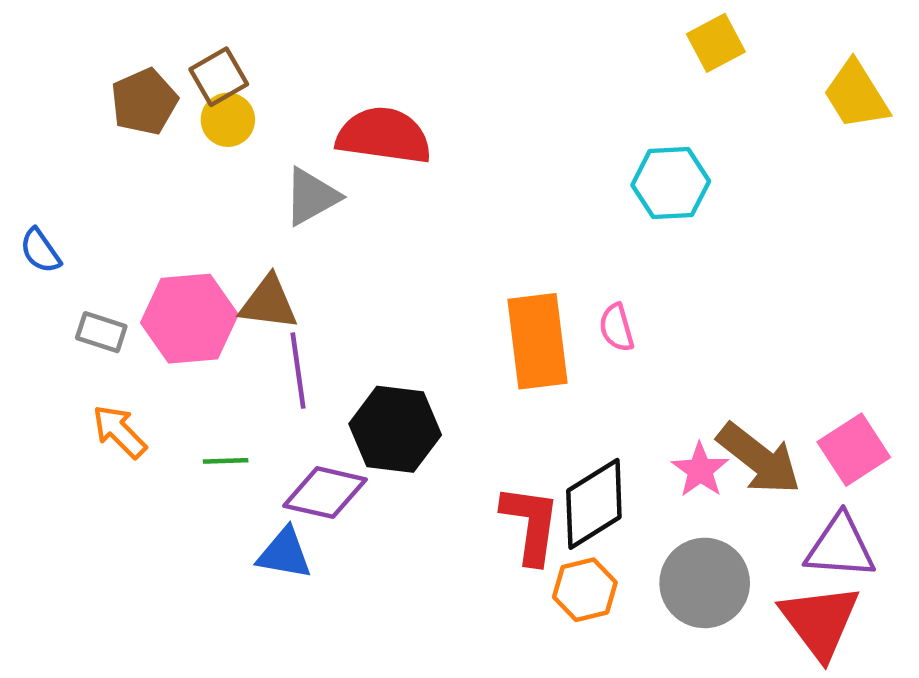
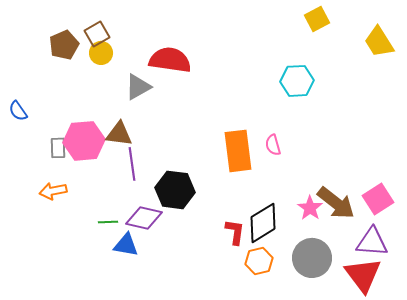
gray rectangle: (101, 332) -> (58, 148), moved, turned 70
orange arrow: (119, 432) -> (53, 191), turned -56
green line: (226, 461) -> (108, 222), moved
red L-shape: (531, 524) -> (235, 232), size x0.7

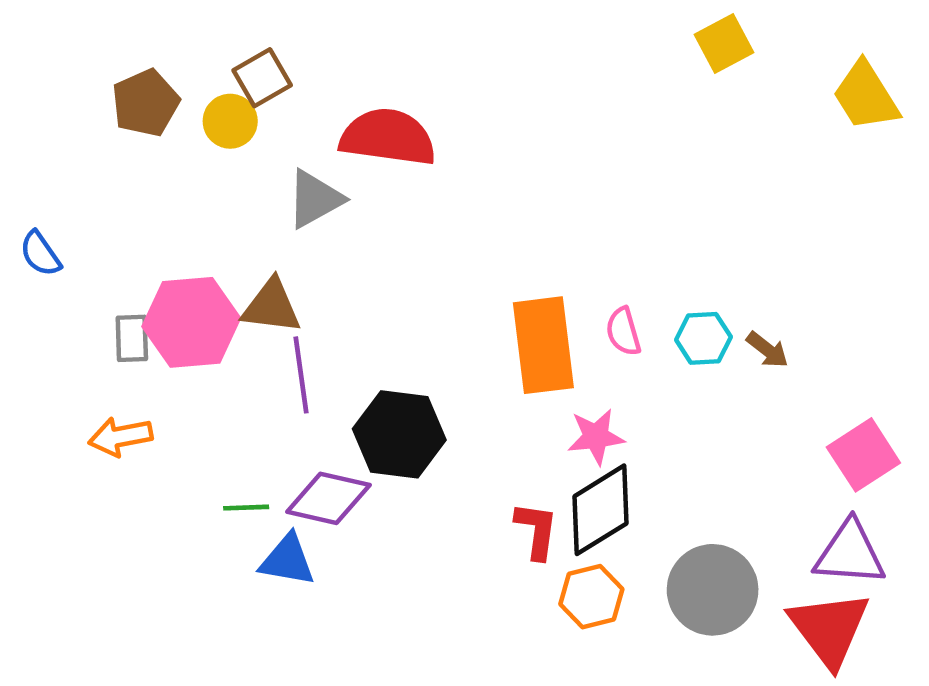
brown square: (97, 34) -> (262, 78), moved
cyan hexagon: (297, 81) -> (703, 338), moved, size x0.7
brown arrow: (336, 203) -> (767, 350), moved, size x0.5
pink star: (310, 208) -> (596, 437), moved, turned 30

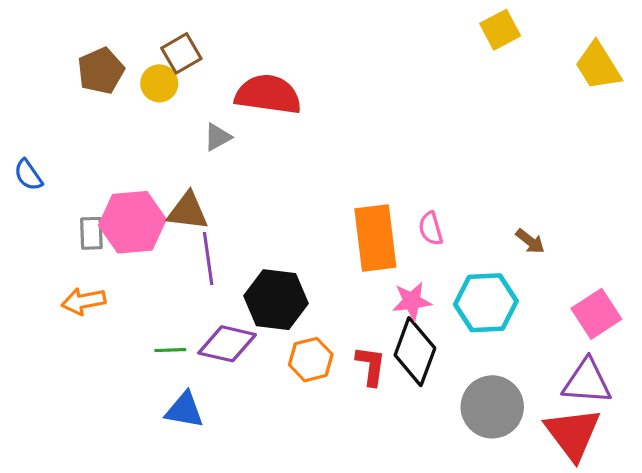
gray triangle: (315, 199) -> (218, 137), size x0.7
cyan hexagon: (703, 338) -> (486, 303), moved, size x1.6
black diamond: (601, 510) -> (415, 352), turned -38
blue triangle: (287, 560) -> (184, 410), moved
orange hexagon: (591, 597) -> (311, 360), moved

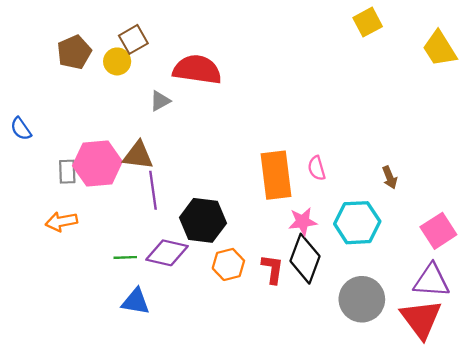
brown arrow: (530, 241) -> (390, 177), turned 30

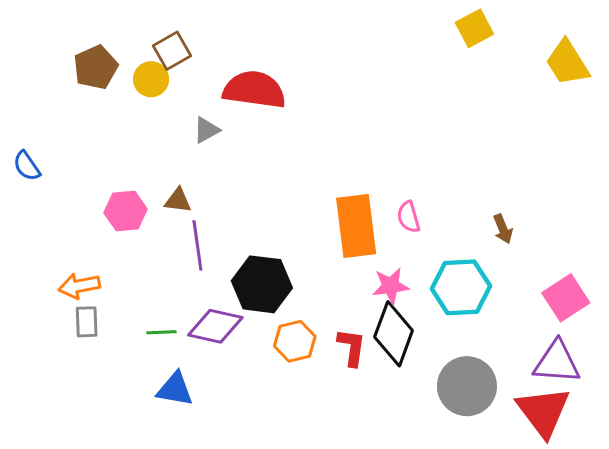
brown triangle: (138, 155) -> (178, 200), size x0.7
pink hexagon: (97, 164) -> (126, 211), size x0.7
gray rectangle: (67, 172) -> (87, 322), moved

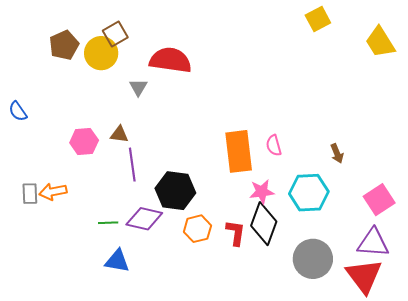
yellow circle: (151, 79) -> (101, 53), size x1.4
gray triangle: (206, 130) -> (138, 87), turned -30
gray rectangle: (87, 322) -> (30, 194), moved

